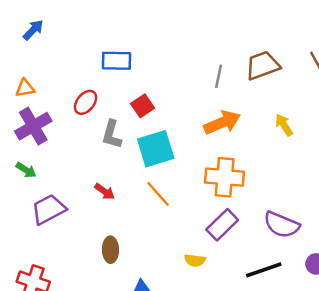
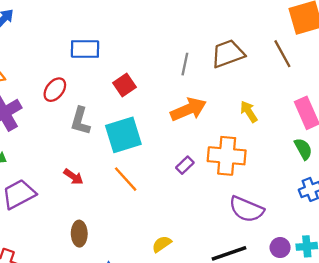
red square: (143, 106) -> (124, 85), moved
orange cross: (225, 177) -> (227, 156), moved
purple rectangle: (222, 225) -> (185, 165), moved, size x0.6
yellow semicircle: (195, 260) -> (162, 244), turned 138

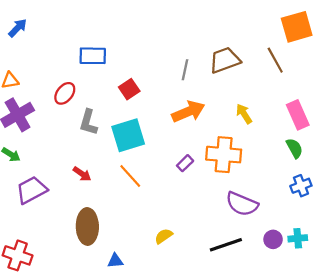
brown ellipse: (79, 234) -> (87, 226), size x1.5

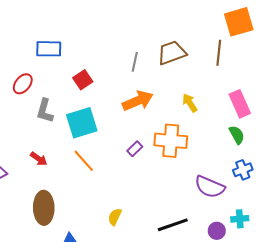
brown line: (275, 60) -> (219, 53), turned 35
purple semicircle: (242, 204) -> (210, 187), moved
yellow semicircle: (164, 236) -> (115, 217), turned -30
purple circle: (273, 239) -> (217, 231), moved

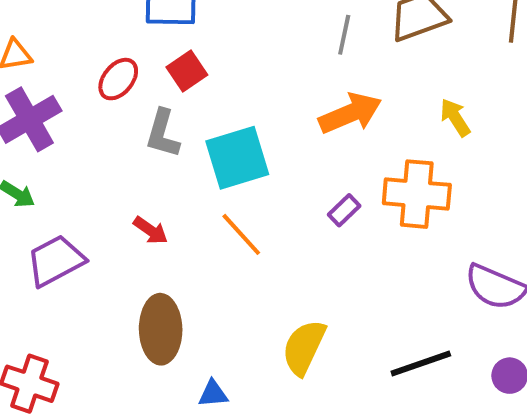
red square: (83, 80) -> (187, 71), moved
yellow semicircle: (115, 217) -> (304, 347), size x1.6

